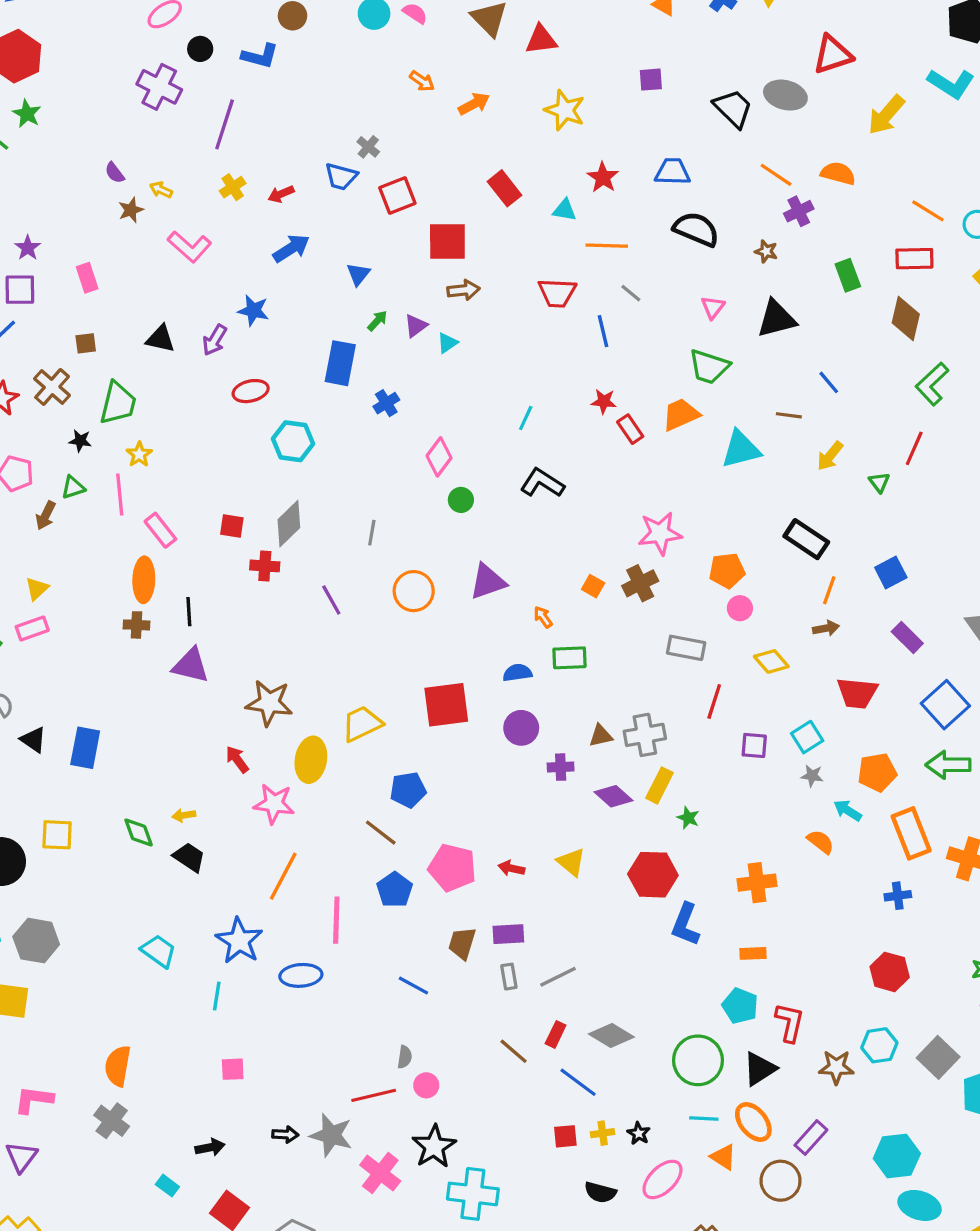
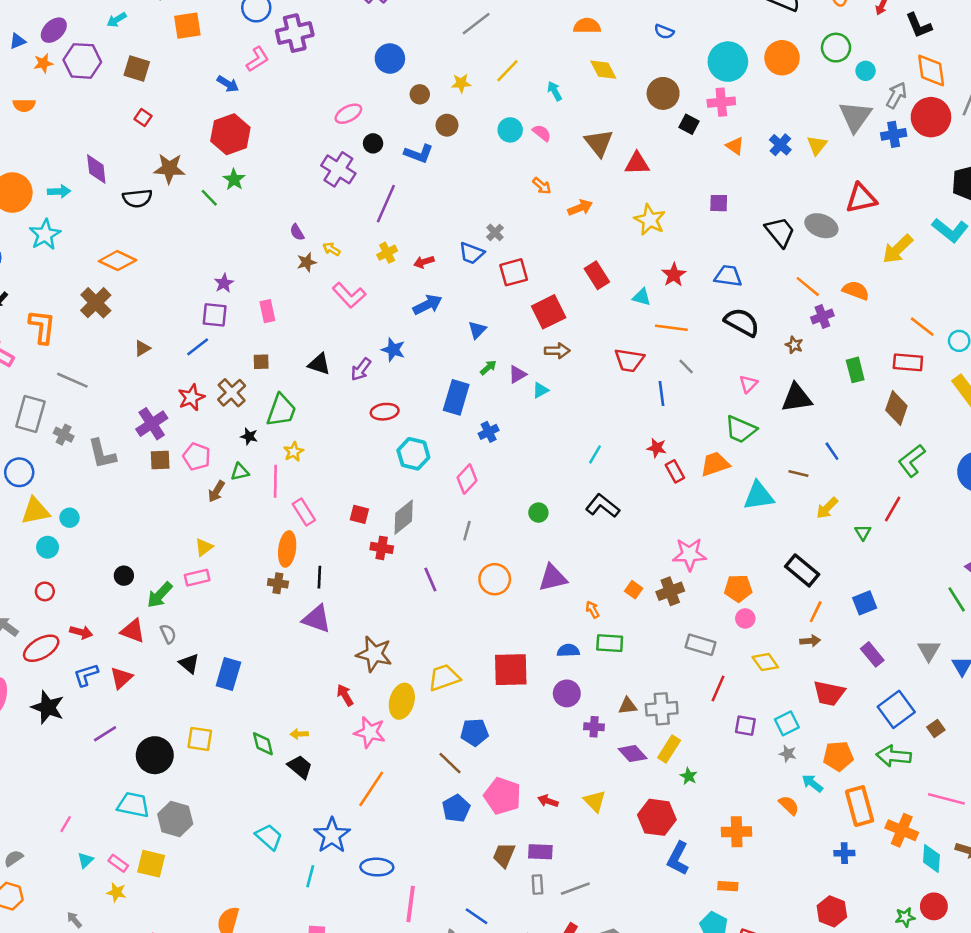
red square: (447, 241) -> (549, 312), turned -32
pink diamond: (439, 457) -> (467, 479), moved
pink line: (336, 920) -> (411, 904), moved
blue line: (413, 986) -> (476, 916), moved

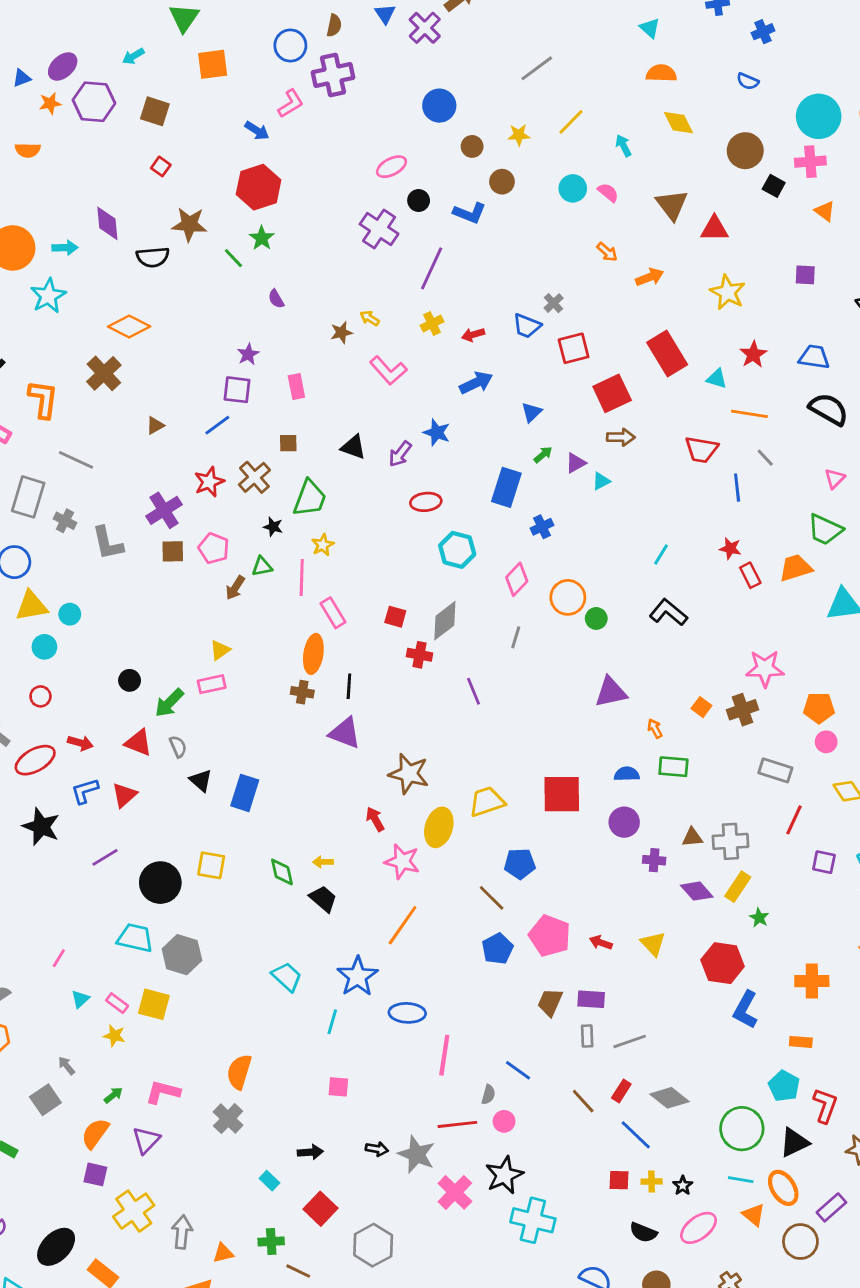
purple semicircle: (297, 232) -> (276, 299), moved
red rectangle: (597, 275) -> (667, 353), size x1.4
orange circle: (495, 579) -> (568, 597), moved

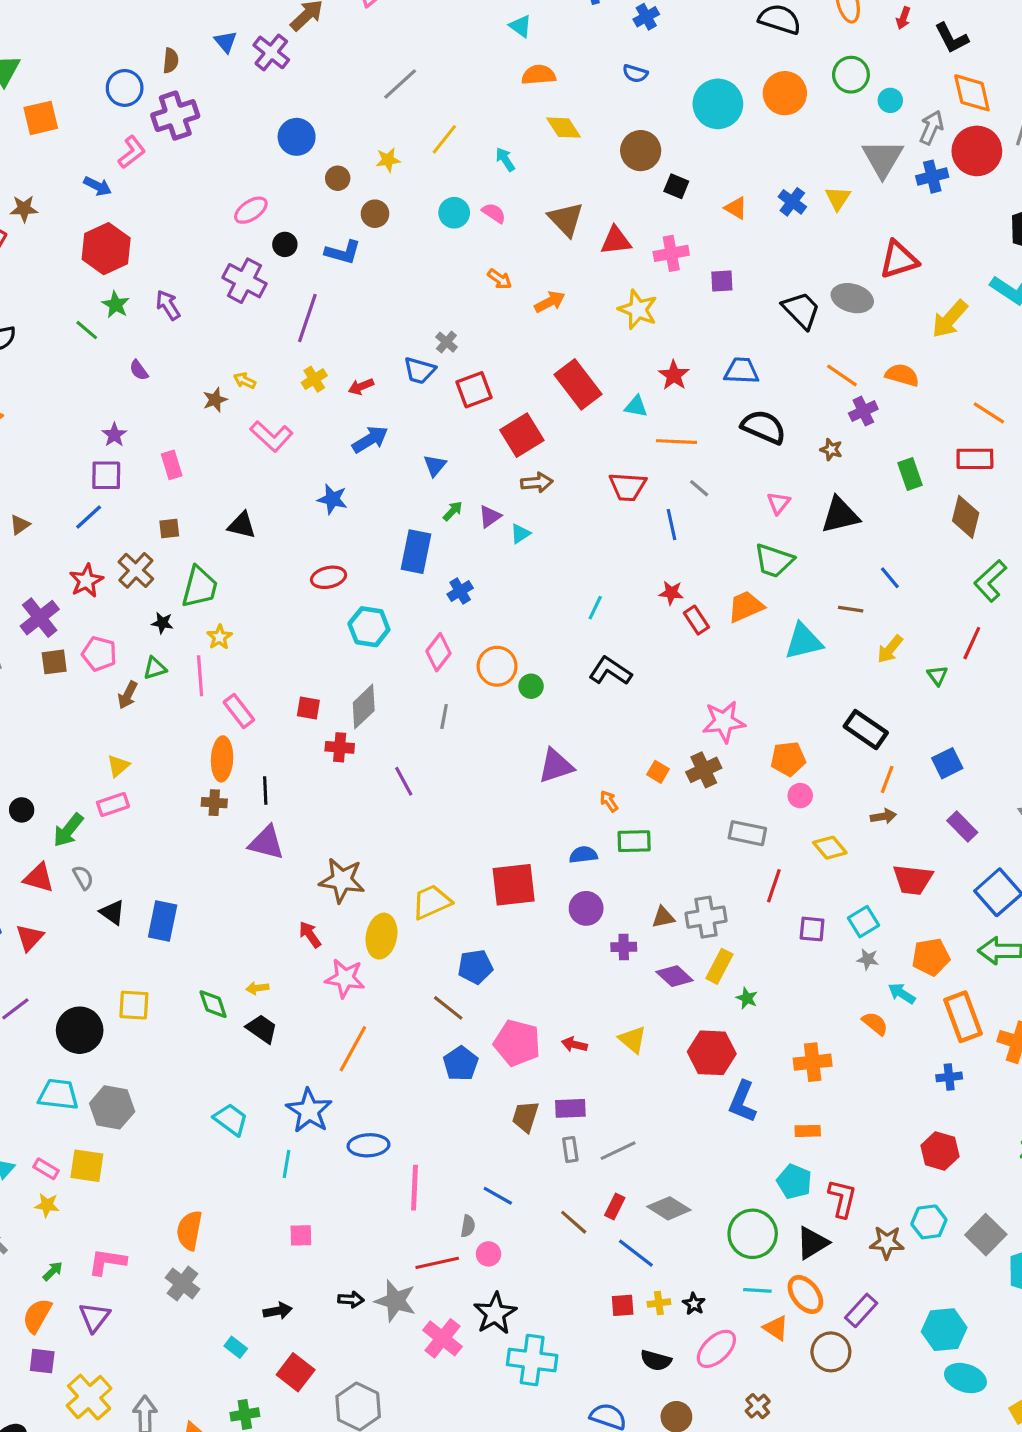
pink cross: (810, 162) -> (671, 253), moved
brown star: (189, 224) -> (24, 209), moved, size x0.7
purple arrow: (400, 454) -> (168, 305), moved, turned 116

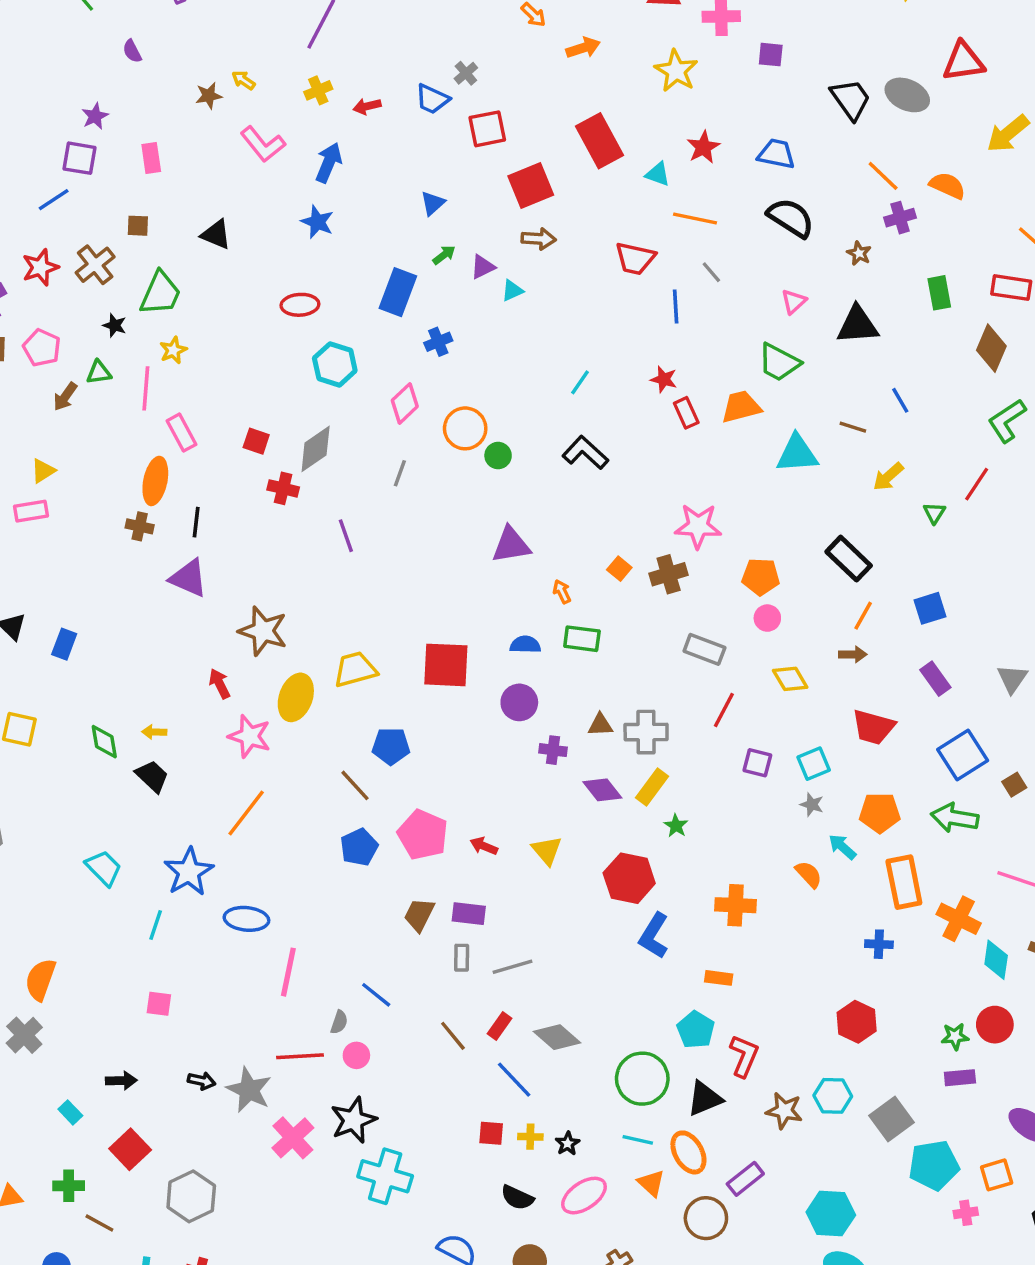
blue arrow: (370, 439) -> (329, 163), moved, turned -45
blue rectangle: (163, 921) -> (64, 644), size x0.7

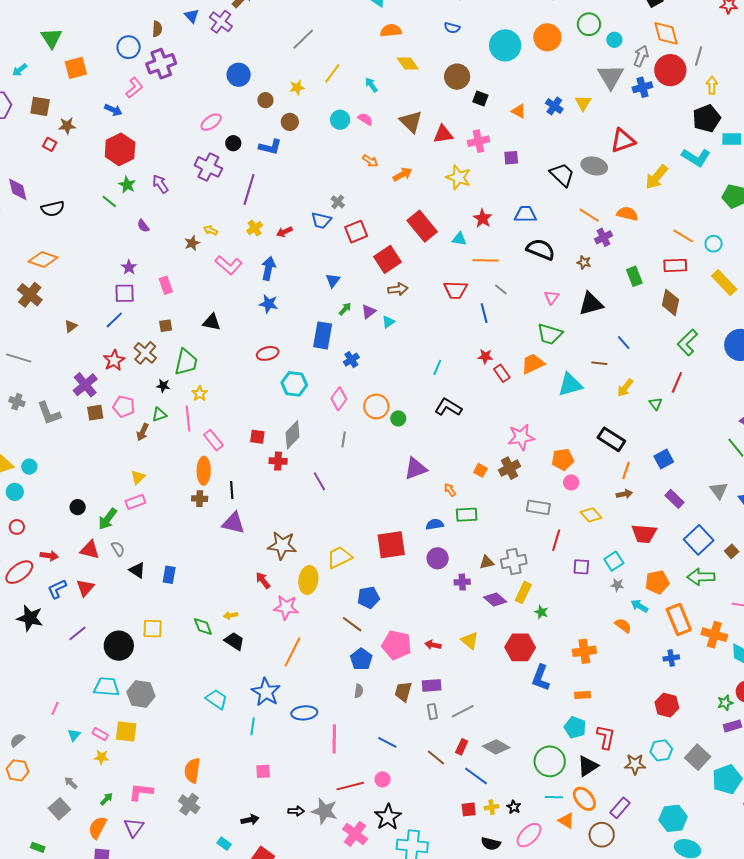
gray semicircle: (339, 1022) -> (359, 691), moved

